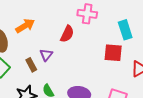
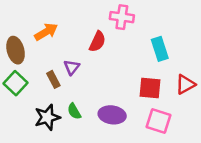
cyan rectangle: (125, 30) -> (160, 49), moved
red square: (113, 53) -> (150, 88), moved

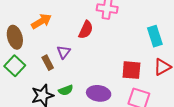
cyan rectangle: (160, 49) -> (155, 36), moved
green semicircle: (74, 111) -> (66, 90), turned -80

